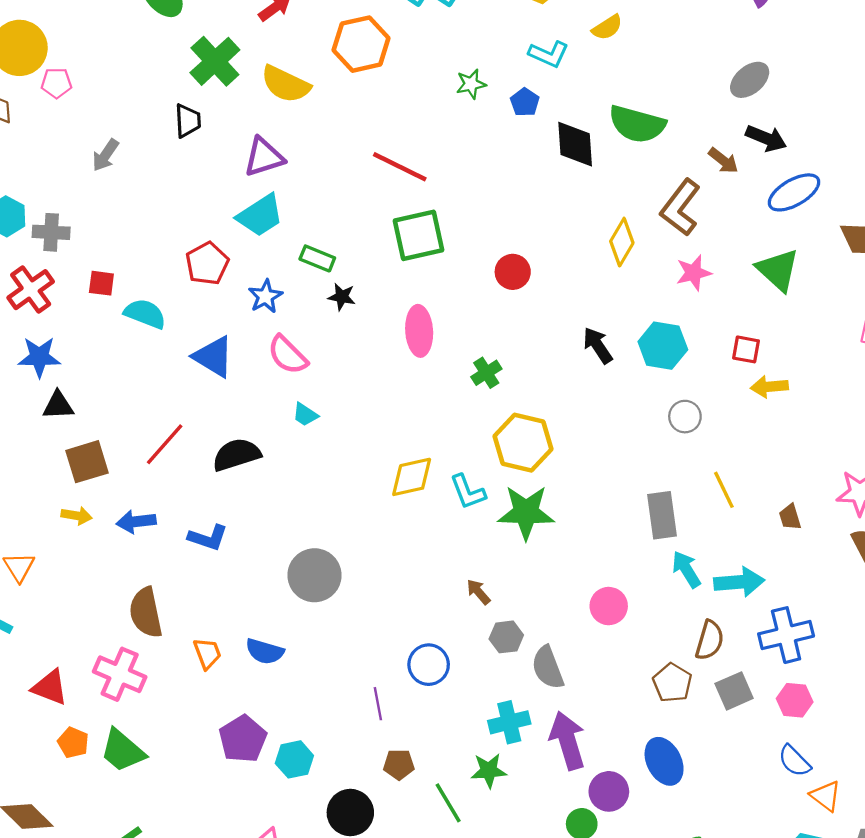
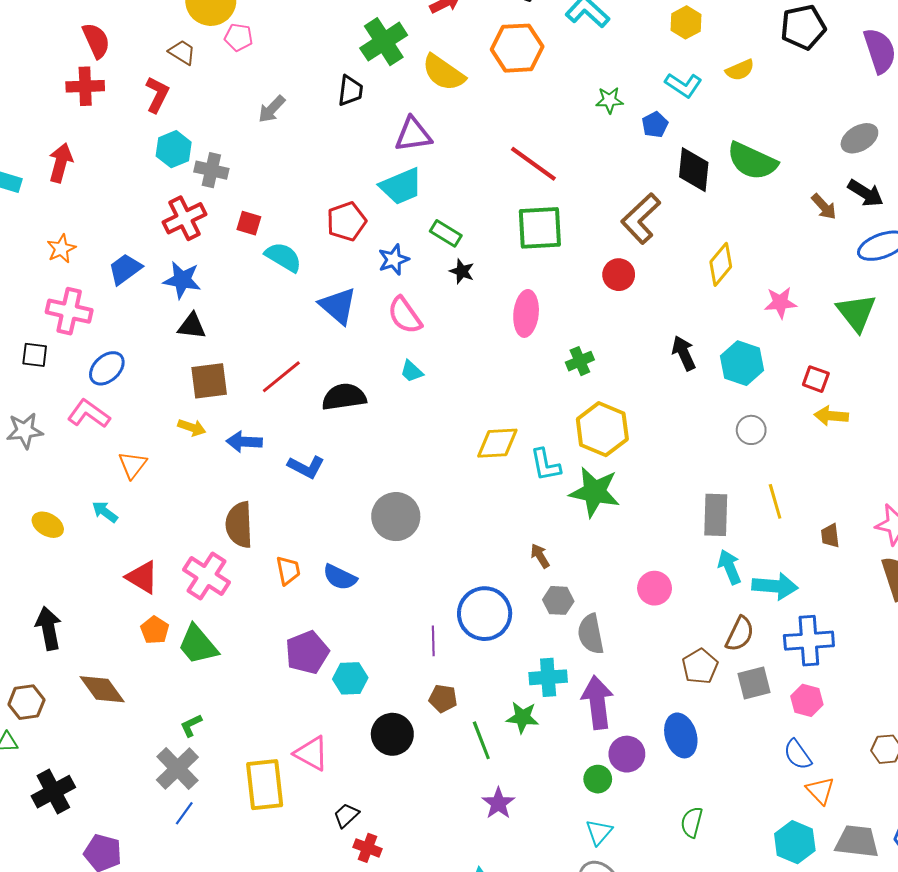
brown L-shape: (680, 208) -> (641, 218), moved
blue circle: (429, 665) -> (485, 614), size x1.4

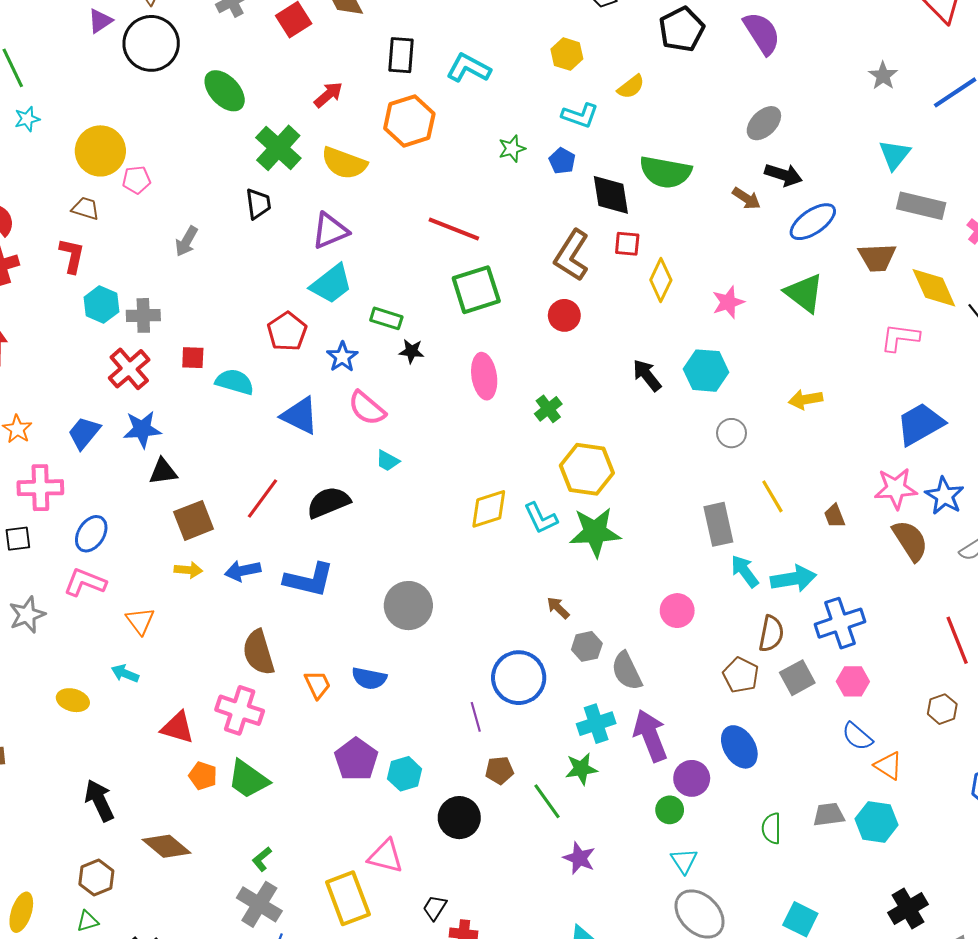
red square: (816, 379) -> (627, 244), moved
blue L-shape: (306, 467) -> (309, 580), size x1.4
gray trapezoid: (857, 841) -> (829, 814), moved, size x0.7

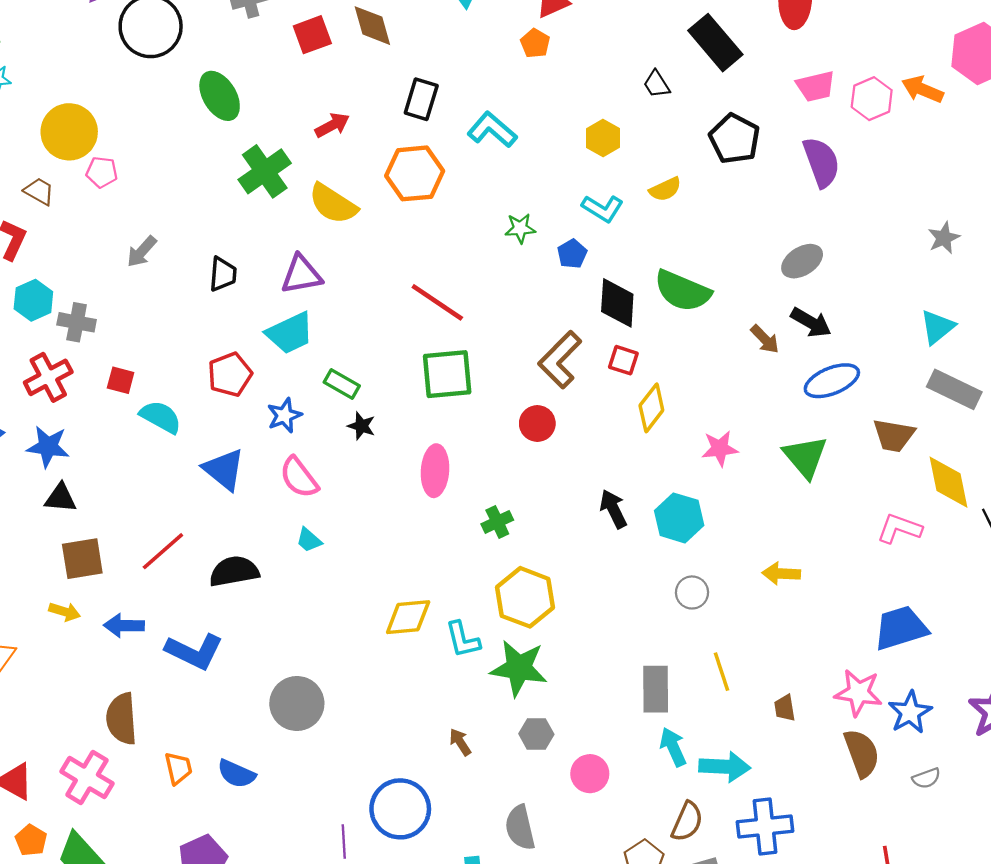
black pentagon: (682, 29) -> (735, 139), turned -30
black trapezoid: (258, 204) -> (223, 274), moved
gray hexagon: (587, 646) -> (536, 734), moved

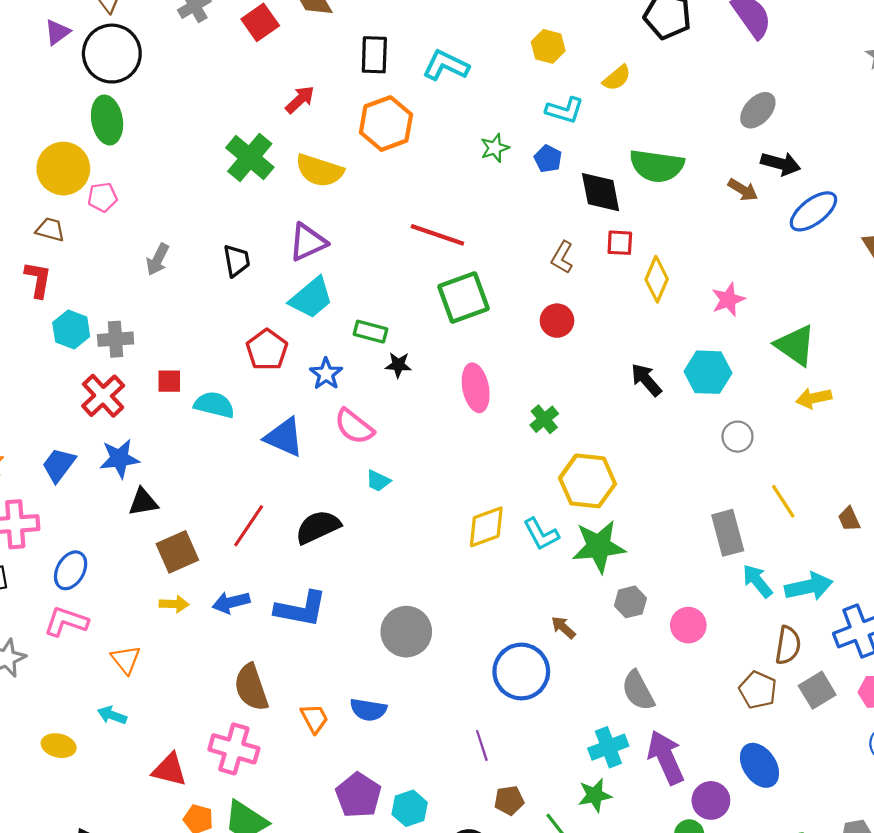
green ellipse: (220, 96) -> (107, 120), moved, turned 36
brown L-shape: (560, 360) -> (562, 257), size x0.6
green triangle: (805, 457) -> (795, 345), moved
blue circle: (400, 809) -> (521, 672), moved

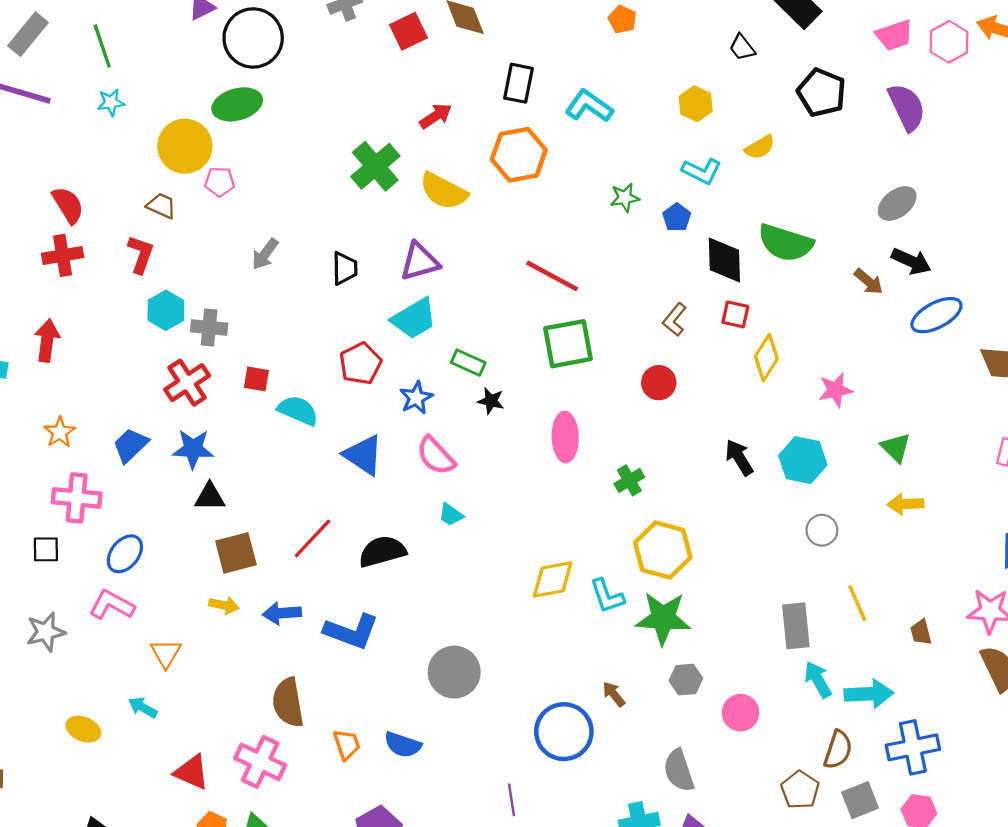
green ellipse: (107, 120) -> (237, 104), turned 75
green triangle: (795, 345) -> (896, 448), size x0.7

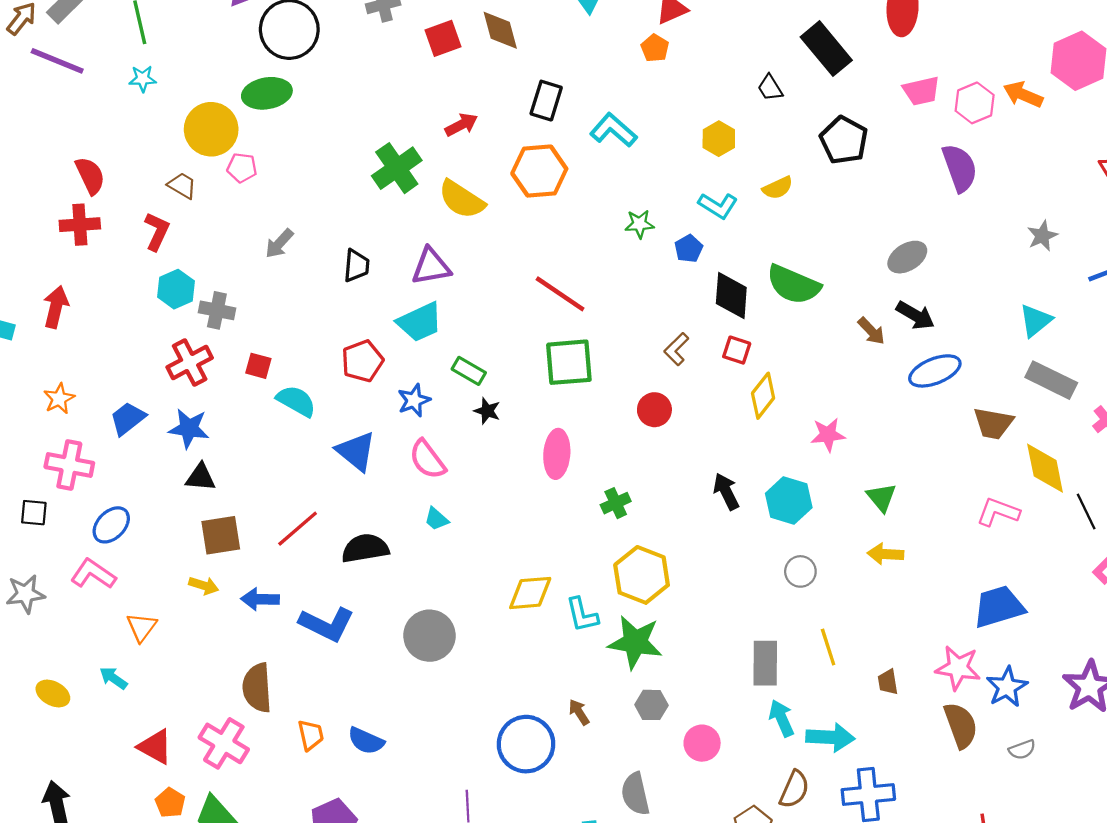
purple semicircle: (907, 107) -> (960, 168), moved
gray circle: (454, 672) -> (429, 636), moved

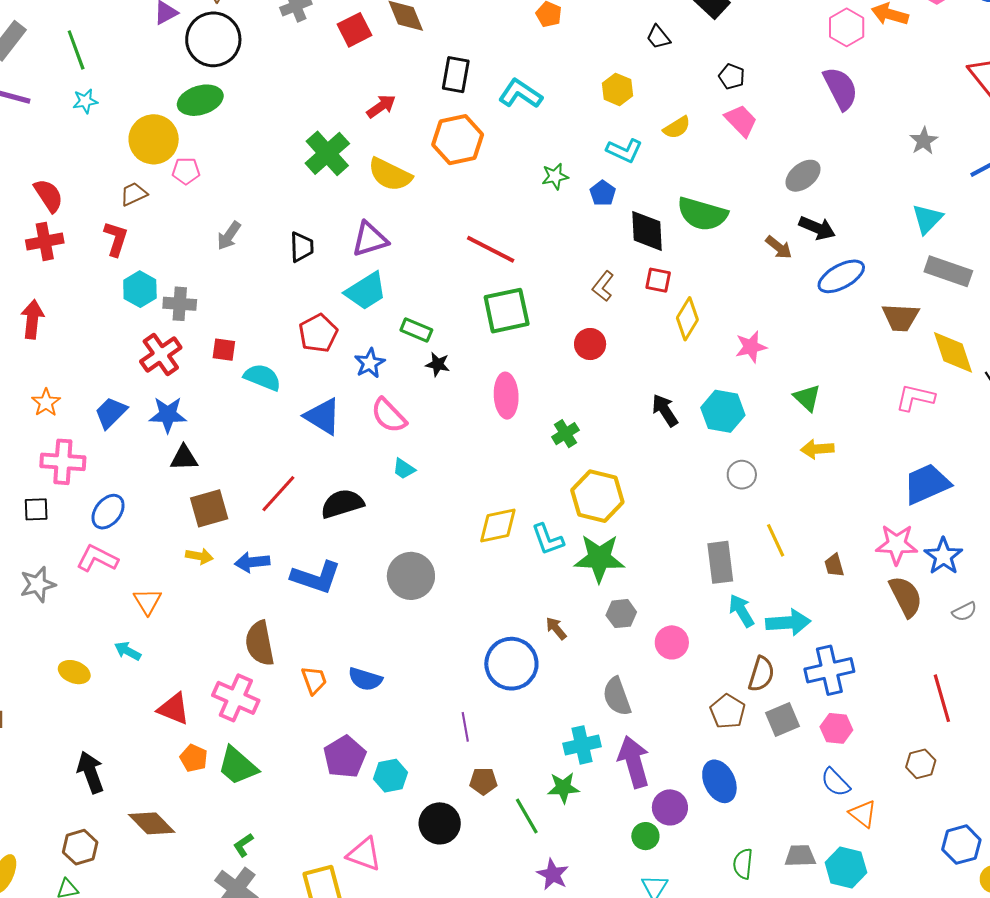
pink trapezoid: (921, 91) -> (741, 121), moved, turned -114
black pentagon: (844, 140) -> (732, 76), size x0.6
brown trapezoid: (182, 186) -> (134, 194), turned -48

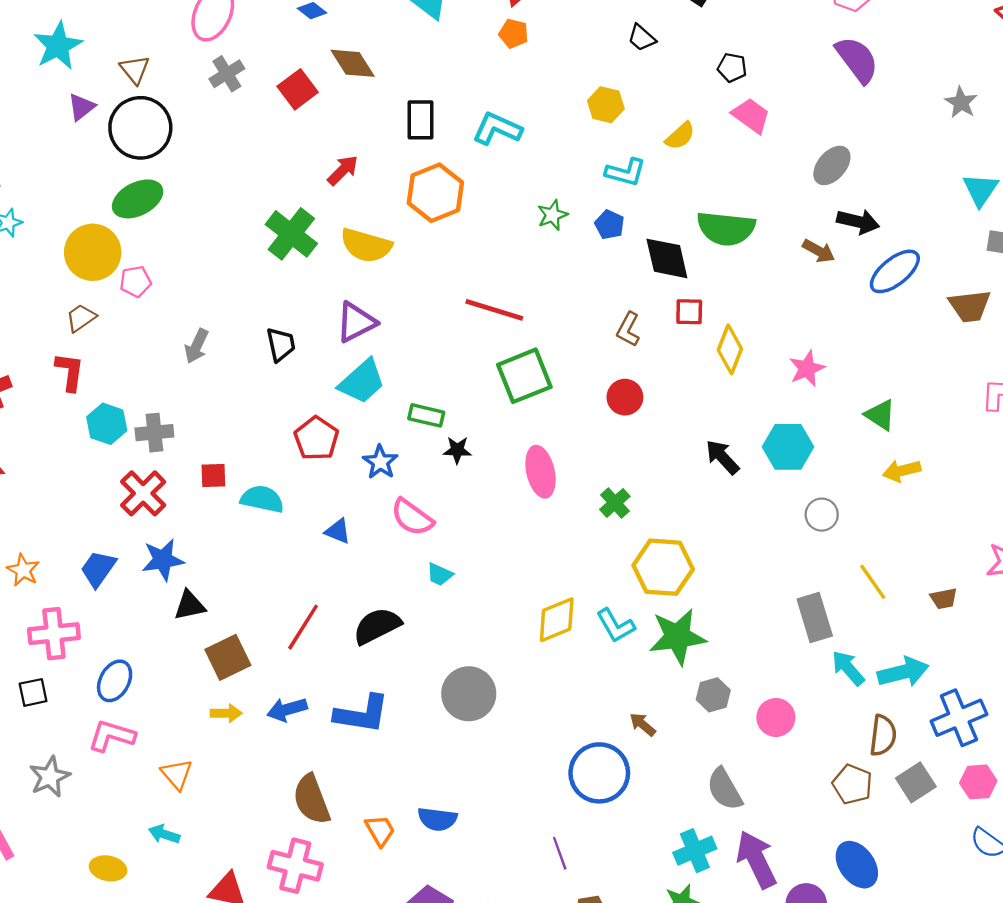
blue triangle: (323, 416) -> (338, 531), size x0.6
brown trapezoid: (834, 565) -> (944, 599), turned -75

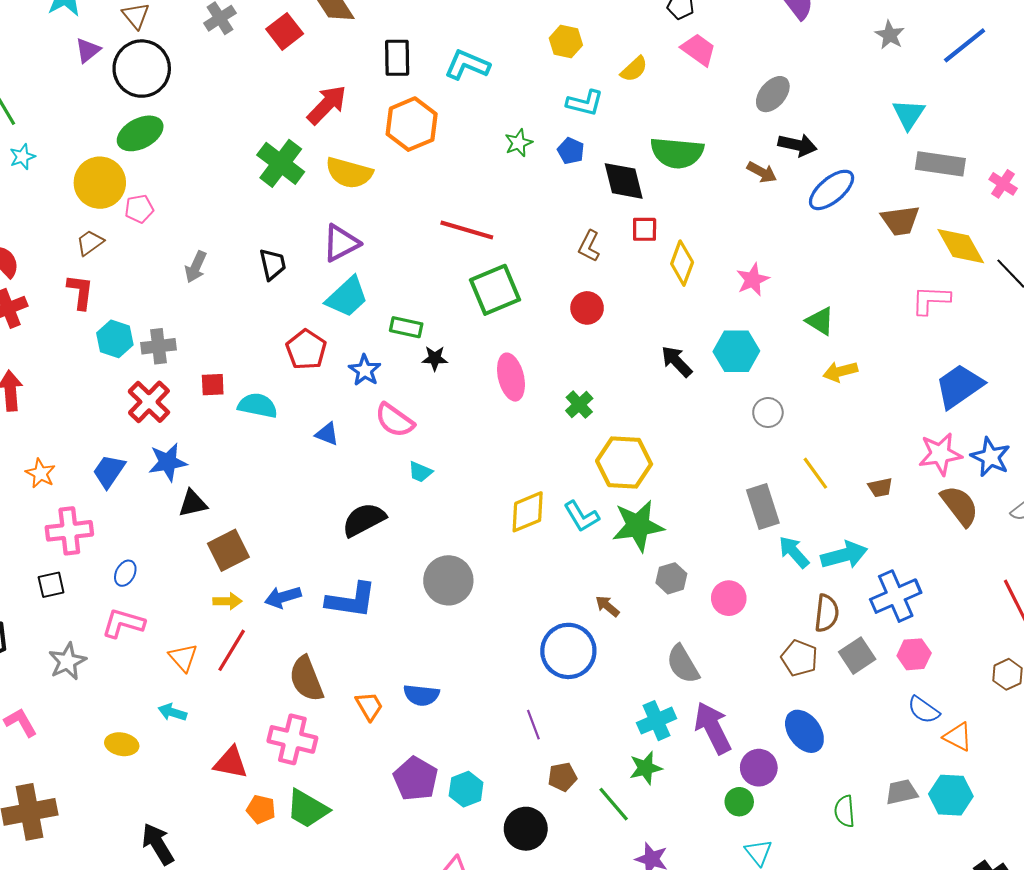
red arrow: (343, 170) -> (327, 105), size x1.4
red line: (303, 627) -> (232, 650), moved
blue ellipse: (115, 681) -> (125, 573), size x0.7

